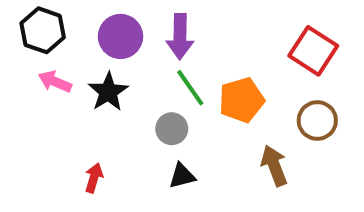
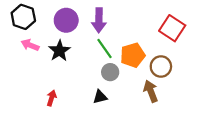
brown circle: (317, 121) -> (161, 66), moved
gray circle: (172, 129) -> (110, 72), moved

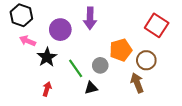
purple circle: (66, 20) -> (60, 30), moved
green line: (105, 48) -> (76, 68), moved
black star: (59, 51) -> (47, 57), moved

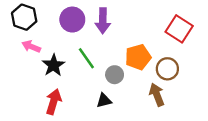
purple circle: (60, 30) -> (72, 20), moved
green line: (76, 68) -> (86, 58), moved
red arrow: (47, 89) -> (54, 102), size x1.5

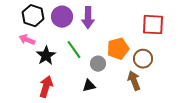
black hexagon: (24, 17) -> (33, 16), moved
red square: (179, 29) -> (153, 25), turned -30

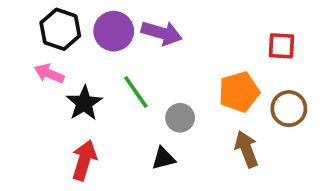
purple arrow: (88, 18) -> (162, 33), turned -75
red square: (153, 25) -> (281, 46), size x0.7
orange pentagon: (118, 49) -> (239, 92), moved
brown circle: (143, 59) -> (289, 109), moved

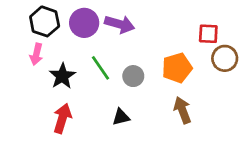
pink arrow: (49, 74) -> (36, 54), turned -100
brown circle: (289, 109) -> (225, 58), moved
gray circle: (180, 118) -> (133, 76), moved

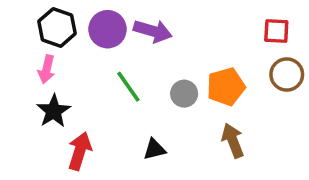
red square: (208, 34) -> (276, 31), moved
black star: (62, 76) -> (54, 111), moved
gray circle: (133, 76) -> (184, 94), moved

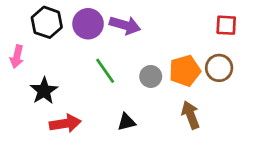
pink arrow: (47, 69) -> (17, 57), moved
brown circle: (287, 74) -> (219, 68), moved
red arrow: (80, 151) -> (65, 123), turned 64

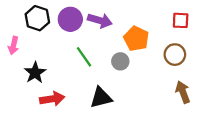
orange pentagon: (185, 71) -> (136, 39), moved, turned -30
brown arrow: (191, 115) -> (183, 92), moved
black triangle: (126, 122) -> (101, 98), size x1.5

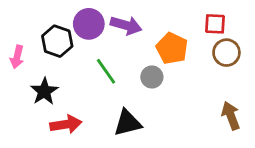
black hexagon: (37, 18) -> (57, 41), moved
red square: (181, 20) -> (215, 24), moved
brown circle: (175, 55) -> (226, 53), moved

